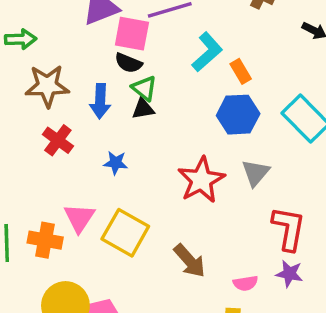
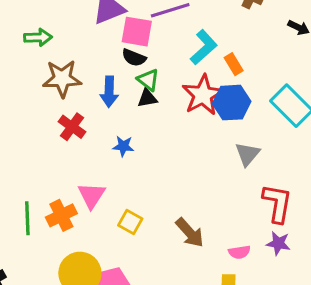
red star: (201, 180) -> (203, 95), moved
yellow square: (125, 233) -> (130, 222), moved, size x0.6
orange cross: (45, 240) -> (61, 215), turned -36

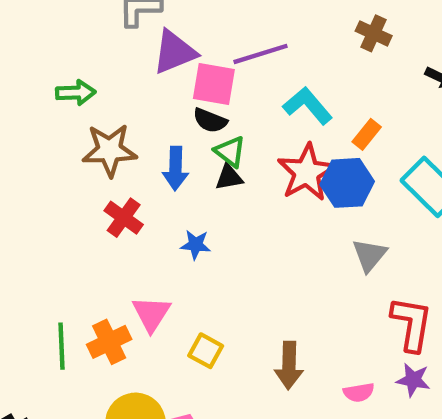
cyan L-shape: (204, 47) -> (308, 106), turned -88
orange rectangle: (234, 64) -> (367, 134), moved, turned 70
brown arrow: (190, 233) -> (289, 365), turned 44

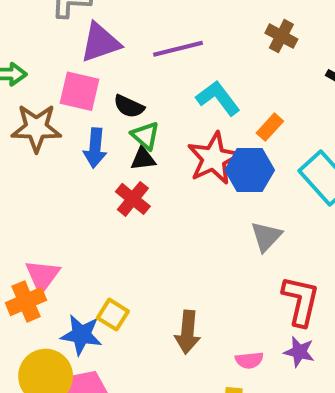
pink square: (214, 84) -> (79, 91), moved
red cross: (124, 218) -> (133, 199), moved
blue star: (196, 245) -> (81, 335), moved, size x1.5
pink triangle: (151, 314) -> (42, 276), moved

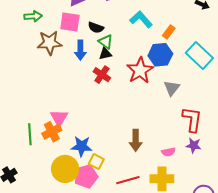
red star: (214, 158) -> (140, 70), moved
yellow square: (113, 315) -> (96, 162), moved

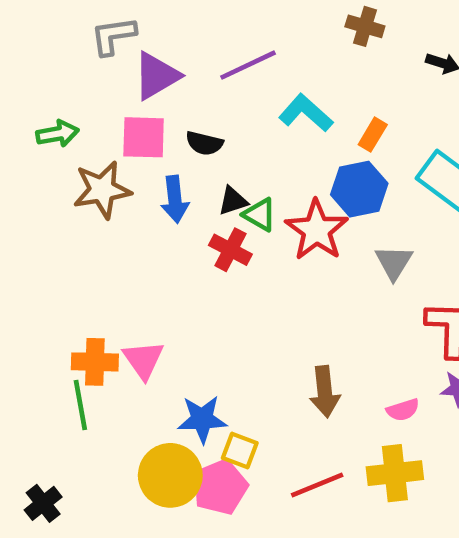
green triangle: (106, 42) -> (260, 215), moved
orange cross: (52, 132) -> (95, 362), moved, turned 36

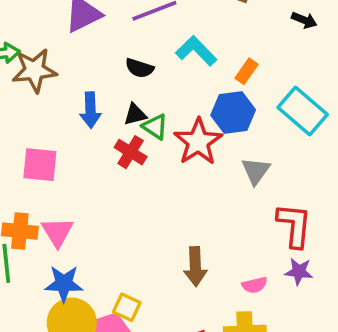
pink square: (144, 137) -> (40, 165), moved
black semicircle: (204, 143) -> (140, 68), moved
brown star: (102, 190) -> (34, 70), moved
blue star: (202, 419) -> (64, 284), moved

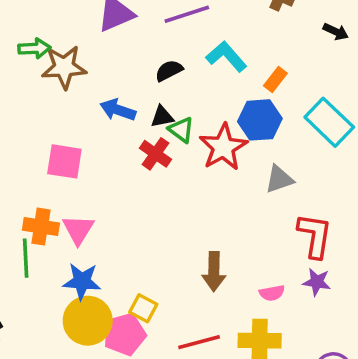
black semicircle: (140, 68) -> (169, 71), turned 132
blue arrow: (90, 110) -> (118, 110), turned 108
gray triangle: (256, 171) -> (279, 179), turned 32

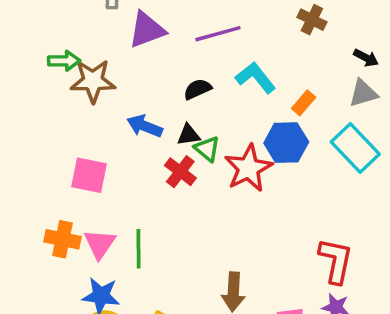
gray triangle: (279, 179) -> (363, 93), moved
green line: (26, 258) -> (139, 249), moved

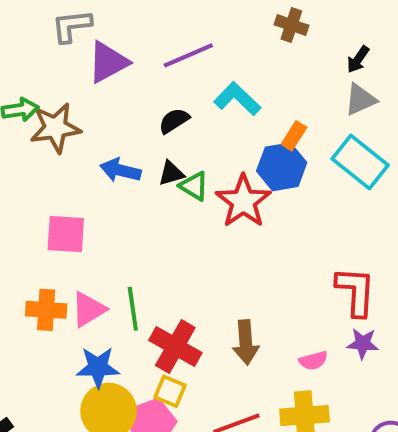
black arrow: (366, 58) -> (358, 59), turned 105
orange rectangle: (304, 103) -> (294, 136), moved
red cross: (180, 172) -> (175, 347), moved, size x1.4
pink triangle: (100, 244) -> (88, 309), turned 32

